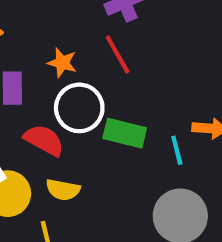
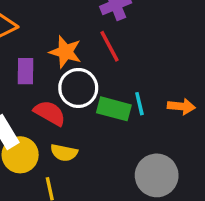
orange star: (62, 63) -> (65, 52), size x1.4
cyan line: (177, 150) -> (139, 104), moved

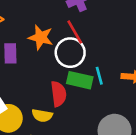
white circle: (78, 88) -> (70, 53), moved
red semicircle: (50, 113) -> (58, 94), moved, turned 55

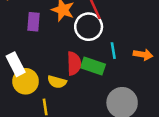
green rectangle: (80, 80) -> (93, 66), moved

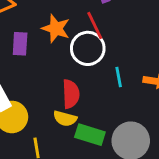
green rectangle: (93, 66) -> (90, 135), moved
yellow semicircle: (57, 82) -> (65, 118), moved

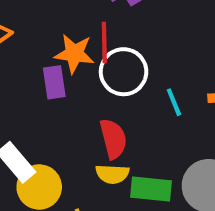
red line: (95, 25) -> (104, 42), moved, turned 36
purple rectangle: (20, 44) -> (54, 82), moved

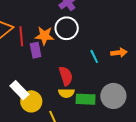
red line: (104, 42) -> (21, 36), moved
white circle: (124, 72) -> (67, 28), moved

